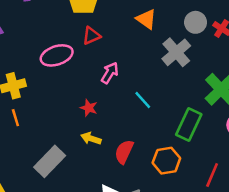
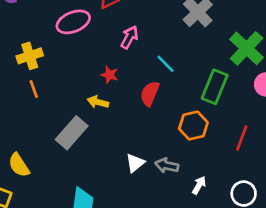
yellow arrow: (91, 138) -> (98, 102), moved
red semicircle: (124, 152) -> (150, 94), moved

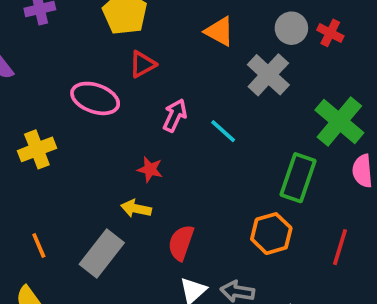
pink ellipse: (73, 22) -> (95, 98), turned 44
cyan line: (165, 64) -> (223, 131), moved
orange line: (34, 89) -> (39, 245), moved
red semicircle: (150, 94) -> (181, 243), moved

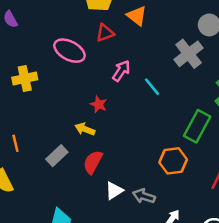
orange triangle: (219, 31) -> (137, 16), moved
red semicircle: (181, 243) -> (93, 162), moved
gray rectangle: (102, 253) -> (57, 156), size x0.7

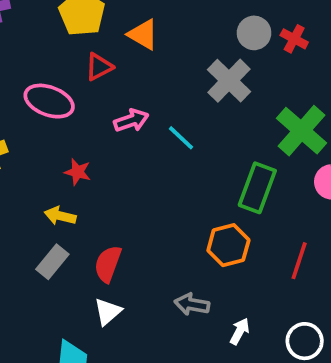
pink arrow: (121, 71) -> (131, 120), turned 45
red star: (99, 104) -> (78, 172), moved
yellow arrow: (85, 129) -> (60, 216), moved
white triangle: (114, 191) -> (108, 312), moved

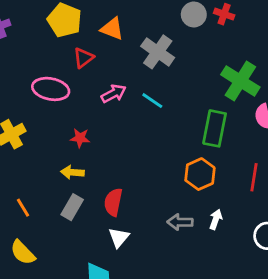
gray cross: (229, 81) -> (158, 52), moved
white arrow: (240, 331) -> (216, 219), moved

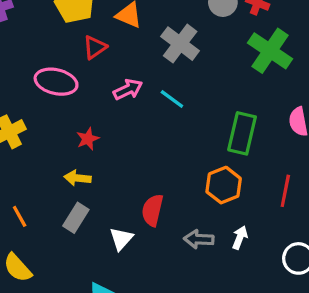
green cross: (240, 81) -> (270, 51), moved
red star: (80, 138) -> (88, 139), turned -30
red semicircle: (113, 202) -> (152, 210), moved
white triangle: (119, 237) -> (121, 239), moved

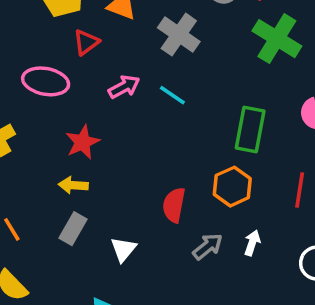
red star: (88, 139) -> (83, 142), size x1.4
red semicircle: (152, 210) -> (174, 205), moved
gray arrow: (199, 239) -> (208, 246), turned 140

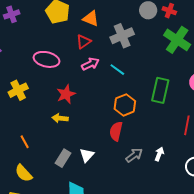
gray cross: (179, 35) -> (122, 36), turned 30
red triangle: (86, 42) -> (84, 42), moved
orange hexagon: (232, 187) -> (125, 105), moved
gray rectangle: (73, 229) -> (63, 158), moved

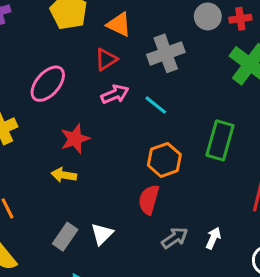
red cross: (169, 11) -> (240, 19), turned -32
pink ellipse: (46, 59) -> (48, 84), turned -65

